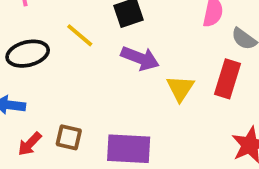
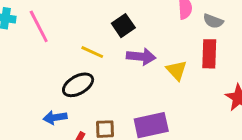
black ellipse: (28, 54) -> (78, 85), moved

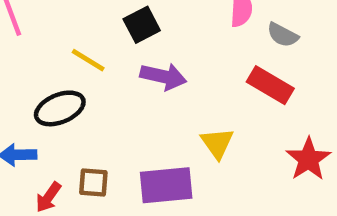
red rectangle: (209, 54) -> (270, 85), turned -68
yellow triangle: (177, 70) -> (217, 143), moved

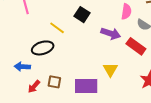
black square: (142, 25) -> (82, 15), turned -35
purple arrow: (163, 76) -> (111, 34), moved

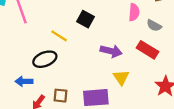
purple arrow: (111, 34) -> (111, 51), moved

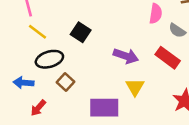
black square: (86, 19) -> (81, 32), moved
yellow line: (59, 36) -> (37, 32), moved
brown square: (60, 96) -> (66, 82), moved, turned 32

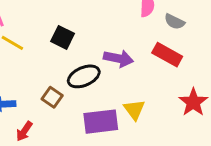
black ellipse: (49, 59) -> (84, 76), moved
yellow triangle: (135, 87) -> (134, 110), moved

